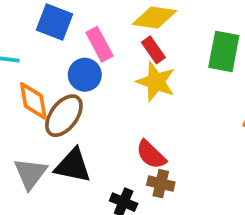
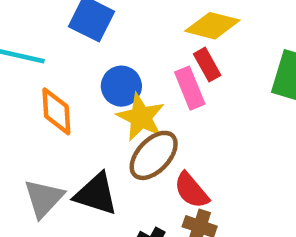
pink rectangle: (99, 44) -> (190, 88), moved
yellow star: (156, 82) -> (141, 117), moved
brown ellipse: (64, 116) -> (154, 155), moved

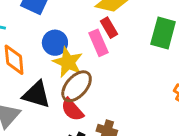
red semicircle: (191, 190) -> (72, 110), moved
black triangle: (96, 194) -> (37, 95), moved

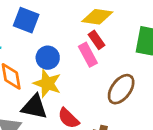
yellow star: (68, 62) -> (47, 83), moved
brown ellipse: (77, 86) -> (121, 89), moved

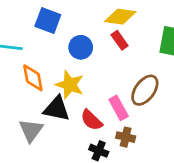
pink rectangle: (88, 55) -> (119, 108), moved
blue circle: (48, 58) -> (81, 47), moved

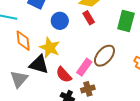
pink rectangle: (119, 108) -> (84, 67), turned 60
brown cross: (126, 137) -> (88, 89), turned -32

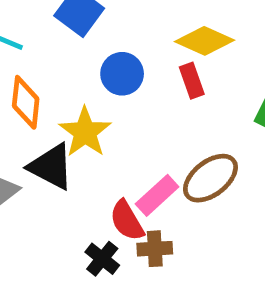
red semicircle: (64, 75) -> (127, 221), moved

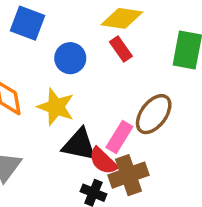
black triangle: (51, 167) -> (79, 145), moved
brown cross: (155, 249) -> (129, 175), size x1.5

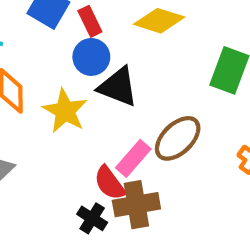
red rectangle: (121, 49) -> (90, 21), moved
black triangle: (79, 145) -> (118, 87), moved

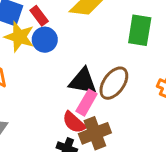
black triangle: (118, 87) -> (83, 81), moved
yellow star: (65, 111) -> (19, 37), moved

